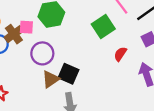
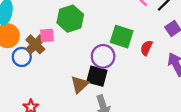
green square: (103, 27) -> (122, 37), moved, turned -30
purple circle: (42, 53) -> (103, 56), moved

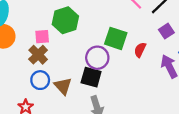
brown cross: (35, 44) -> (38, 55), moved
blue circle: (22, 57) -> (40, 80), moved
brown triangle: (80, 84) -> (63, 86), moved, turned -30

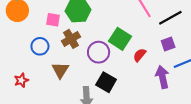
brown cross: (38, 55) -> (71, 39), moved
black square: (91, 77) -> (106, 82), moved
blue circle: (40, 80) -> (40, 46), moved

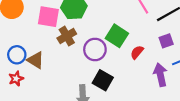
pink square: (53, 20) -> (48, 17), size x1.5
blue circle: (40, 46) -> (17, 55), moved
brown triangle: (60, 70) -> (35, 60), moved, turned -30

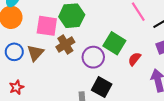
blue circle: (17, 55) -> (14, 52), moved
brown triangle: (35, 60) -> (35, 53), moved, turned 42

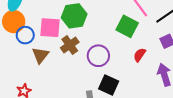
green square: (114, 43) -> (127, 26), moved
blue circle: (14, 52) -> (25, 35), moved

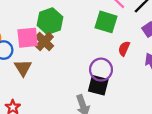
brown cross: (70, 45) -> (44, 41), moved
purple circle: (98, 56) -> (101, 70), moved

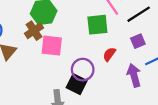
green square: (106, 22) -> (97, 25), turned -35
pink square: (28, 38) -> (52, 46), moved

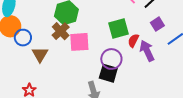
green square: (97, 25) -> (119, 28), moved
purple arrow: (134, 75) -> (147, 51), moved

